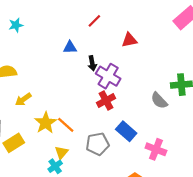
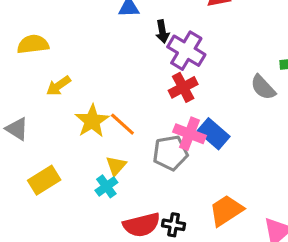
yellow rectangle: (14, 143) -> (44, 180), moved
pink cross: (156, 149) -> (189, 134), moved

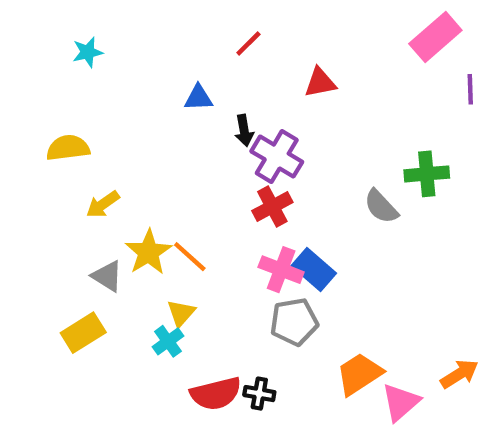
gray triangle: (17, 129) -> (107, 276), moved
gray pentagon: (170, 153) -> (294, 322), moved
orange trapezoid: (226, 210) -> (359, 374), moved

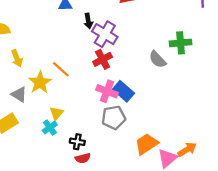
yellow arrow: (103, 204) -> (17, 58), turned -77
orange line: (190, 257) -> (61, 69), moved
orange arrow: (459, 374) -> (187, 149), moved
red semicircle: (216, 394) -> (83, 158), moved, size x0.6
black cross: (259, 394) -> (77, 142), moved

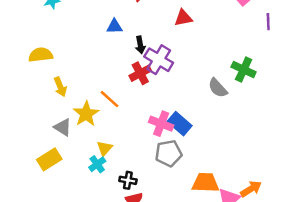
green cross: (181, 43) -> (244, 70), turned 30
red cross: (103, 59) -> (140, 73), moved
orange trapezoid: (147, 144) -> (205, 183), turned 35

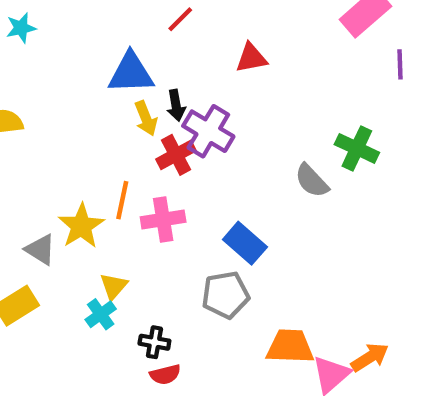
blue triangle: (114, 26) -> (131, 73), size x1.6
yellow arrow: (60, 87) -> (146, 118), moved
orange line: (109, 99) -> (122, 200), turned 60
pink cross: (161, 124) -> (163, 219), moved, turned -30

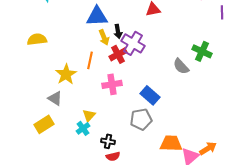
orange line: (122, 200) -> (90, 60), moved
yellow star: (81, 226) -> (66, 74), moved

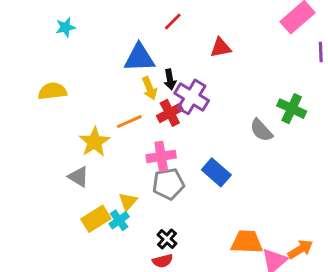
orange line: (90, 60) -> (129, 122), turned 54
gray pentagon: (141, 119) -> (168, 184), moved
yellow rectangle: (44, 124) -> (96, 219), moved
black cross: (108, 141) -> (167, 239), moved, turned 32

